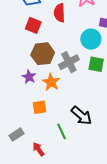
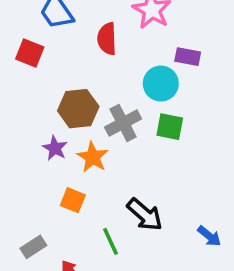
red square: (33, 25) -> (30, 53), moved
orange square: (40, 107) -> (73, 200), turned 32

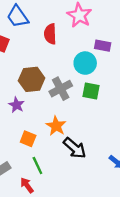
orange star: (93, 157) -> (56, 126), moved
green line: (111, 241) -> (37, 165), moved

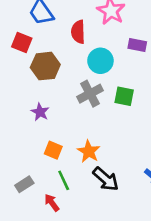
cyan circle: (85, 63) -> (100, 61), moved
brown hexagon: (32, 79) -> (45, 66), moved
orange star: (56, 126) -> (89, 151), moved
black arrow: (75, 148) -> (106, 179), moved

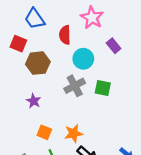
purple rectangle: (137, 45) -> (114, 46), turned 40
orange star: (89, 151) -> (74, 133), turned 30

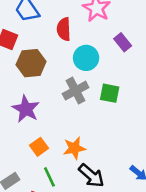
purple star: (34, 101) -> (26, 109), size x1.5
orange square: (44, 132) -> (39, 147), turned 32

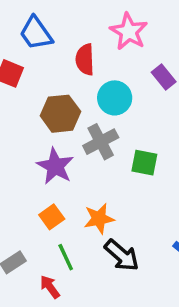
brown hexagon: (31, 63) -> (60, 114), moved
green square: (110, 93) -> (144, 163), moved
purple star: (26, 109) -> (55, 166), moved

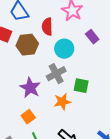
brown hexagon: (60, 114) -> (27, 45), moved
orange star: (99, 219) -> (62, 102), moved

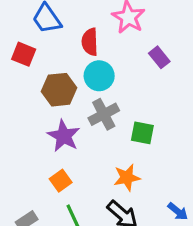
brown hexagon: (27, 45) -> (59, 90), moved
cyan circle: (64, 49) -> (99, 76), moved
orange star: (62, 102) -> (127, 178), moved

